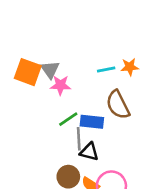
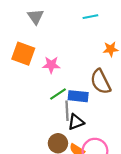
gray triangle: (50, 70) -> (36, 17), moved
cyan line: (106, 70) -> (90, 17), moved
black triangle: (89, 152) -> (76, 122), turned -36

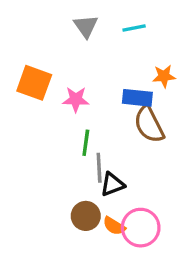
gray triangle: (36, 17) -> (86, 26), moved
green line: (58, 94) -> (86, 143), turned -48
blue rectangle: (78, 96) -> (137, 98), moved

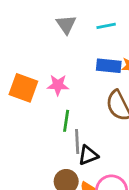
orange square: (34, 83) -> (23, 88), moved
blue rectangle: (137, 98) -> (109, 66), moved

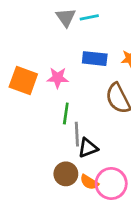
cyan line: (106, 26) -> (89, 17), moved
blue rectangle: (109, 66) -> (95, 59), moved

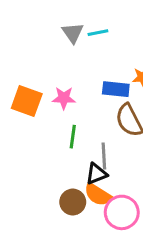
blue rectangle: (95, 59) -> (116, 89), moved
gray line: (77, 134) -> (104, 156), moved
orange semicircle: (89, 182) -> (98, 195), moved, size x1.4

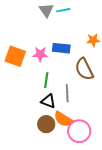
blue rectangle: (116, 89) -> (61, 48), moved
black triangle: (96, 174) -> (48, 101), moved, turned 42

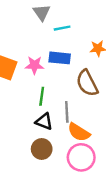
cyan line: (63, 10) -> (62, 28), moved
orange semicircle: (63, 119) -> (79, 132), moved

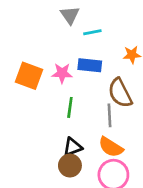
gray line: (67, 112) -> (109, 115), moved
black triangle: (44, 121) -> (73, 147), moved, turned -42

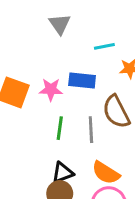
cyan line: (92, 32) -> (104, 46), moved
gray line: (109, 115) -> (91, 130), moved

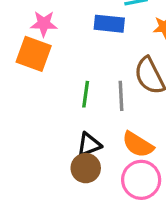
blue rectangle: (82, 81) -> (109, 24), moved
pink star: (51, 89) -> (44, 24), moved

